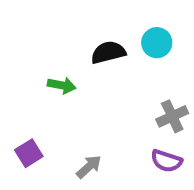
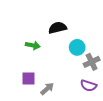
cyan circle: (157, 43) -> (77, 47), moved
purple square: (29, 153) -> (29, 78), moved, turned 32

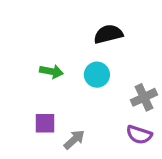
black semicircle: (58, 28) -> (108, 34), moved
cyan circle: (77, 47) -> (97, 75), moved

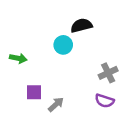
green arrow: (51, 71) -> (18, 58), moved
cyan circle: (97, 75) -> (63, 45), moved

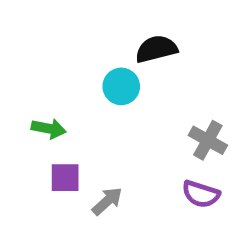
green arrow: (18, 58) -> (49, 129), moved
gray cross: (108, 73) -> (208, 140), turned -36

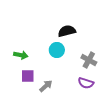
black semicircle: (156, 49) -> (67, 31), moved
cyan circle: (121, 86) -> (57, 50), moved

